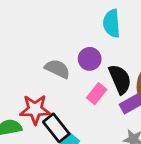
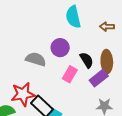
black semicircle: (120, 79) -> (87, 60), size x0.7

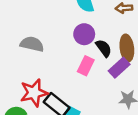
purple circle: (60, 48) -> (84, 34), moved
gray semicircle: (36, 59) -> (32, 44), moved

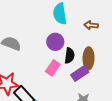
black semicircle: (104, 48) -> (69, 56), turned 35

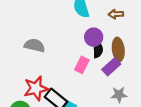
purple circle: (55, 42) -> (94, 37), moved

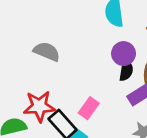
pink rectangle: (82, 65) -> (89, 108), moved

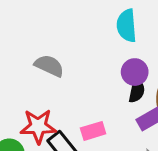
pink rectangle: (89, 108) -> (93, 131), turned 35

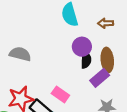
pink rectangle: (93, 131) -> (60, 94), turned 63

